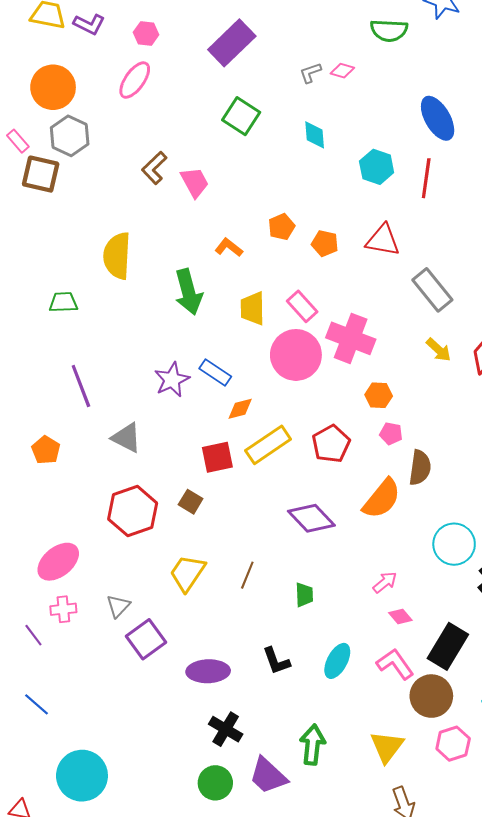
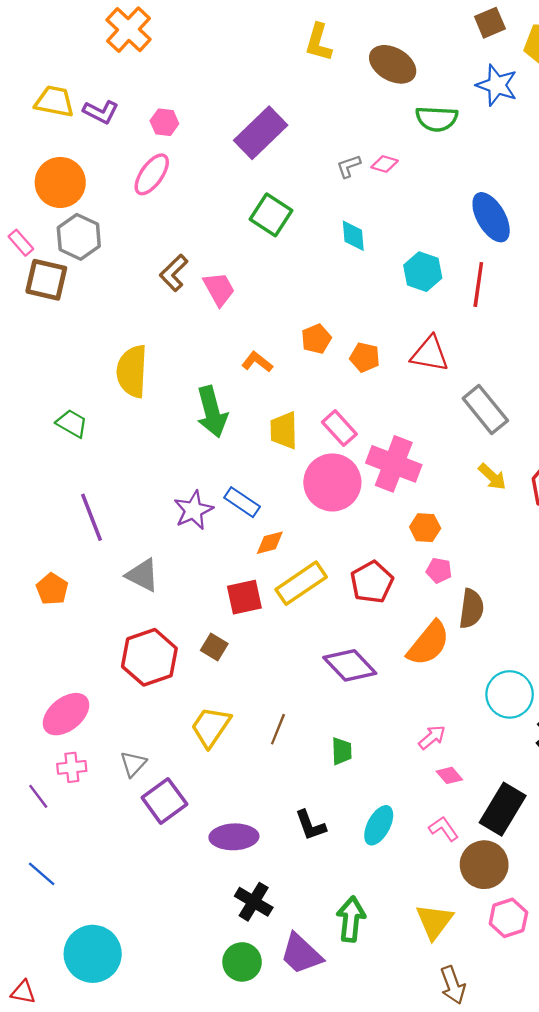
green trapezoid: (63, 302) -> (72, 423), turned 32
pink L-shape: (395, 664) -> (444, 829), size x0.7

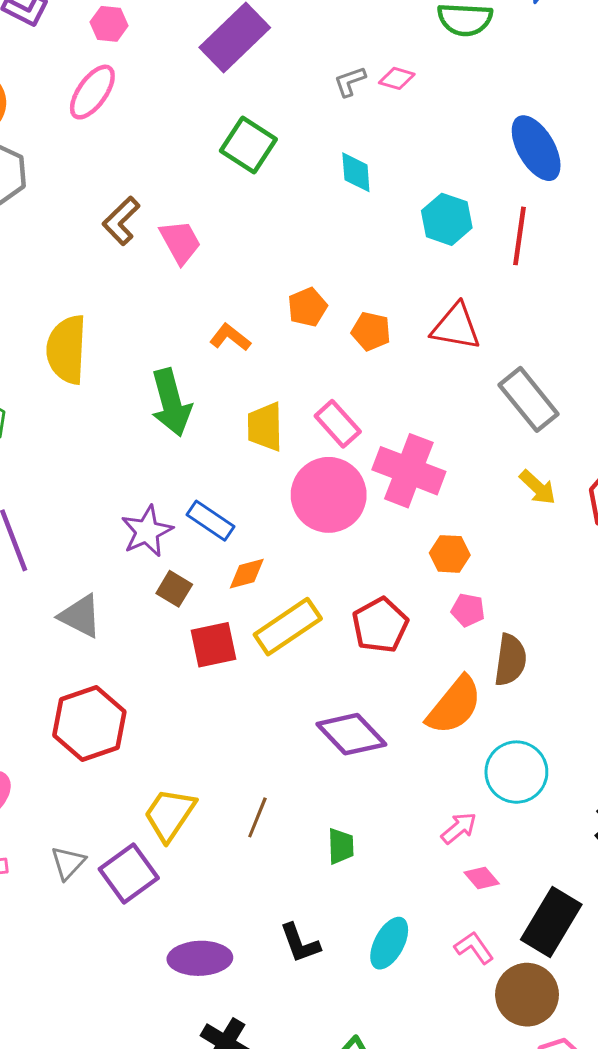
brown square: (214, 647) -> (174, 589), moved
cyan circle: (510, 694) -> (516, 772), moved
purple square: (164, 801) -> (129, 873), moved

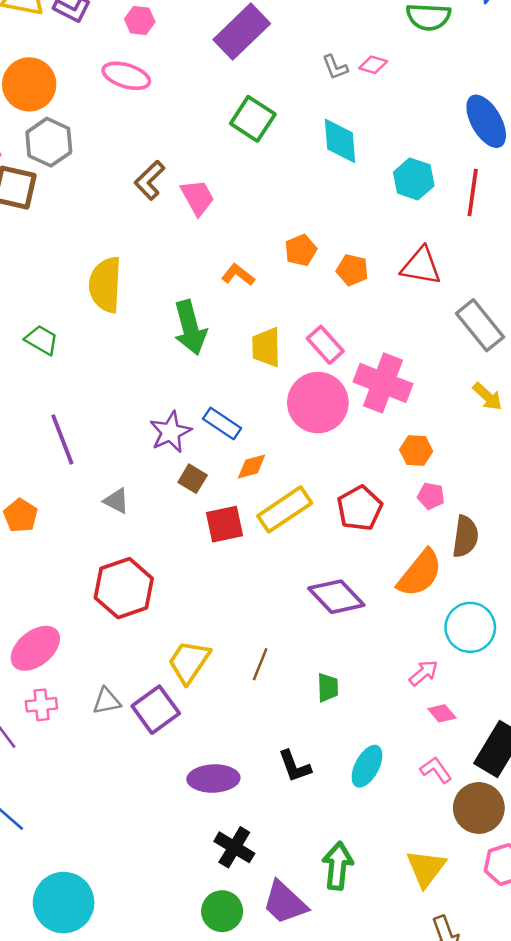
gray L-shape: (350, 81) -> (335, 67), turned -92
pink ellipse: (92, 92) -> (126, 76), turned 72
cyan diamond: (356, 172) -> (340, 141), size x1.4
gray triangle: (80, 616) -> (116, 501), size x0.7
gray triangle: (68, 863) -> (107, 701), turned 36

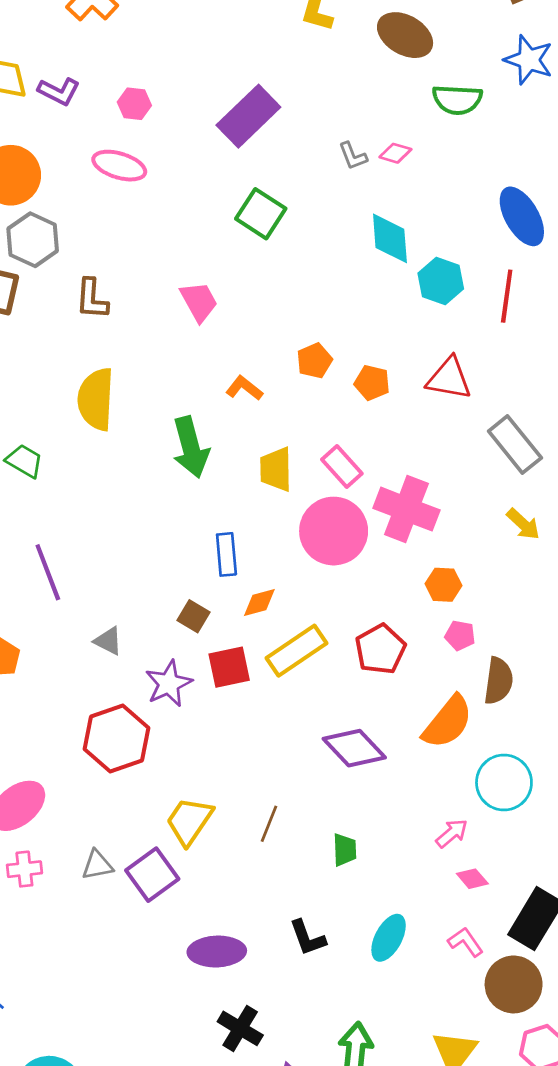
cyan diamond: (340, 141) -> (390, 238), moved
brown L-shape: (150, 180) -> (92, 299), moved, turned -42
blue rectangle: (222, 423) -> (226, 554), turned 51
purple star: (170, 432) -> (169, 684), moved

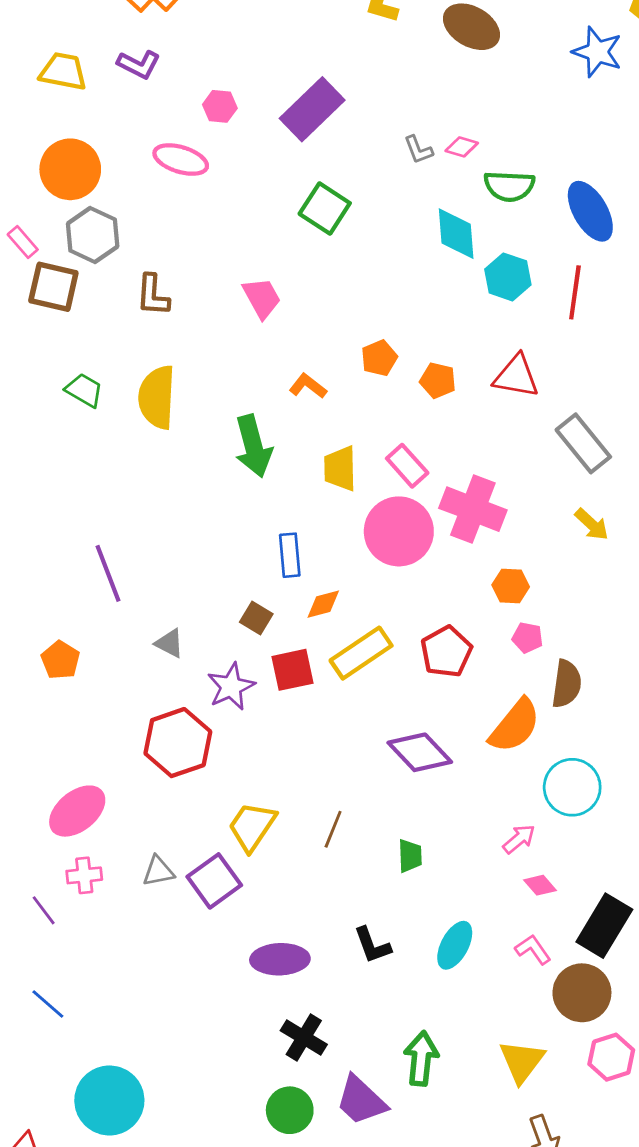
purple L-shape: (59, 91) -> (139, 64), moved
green semicircle: (457, 100) -> (509, 186), moved
pink hexagon: (134, 104) -> (220, 106), moved
green trapezoid: (24, 461) -> (84, 390), moved

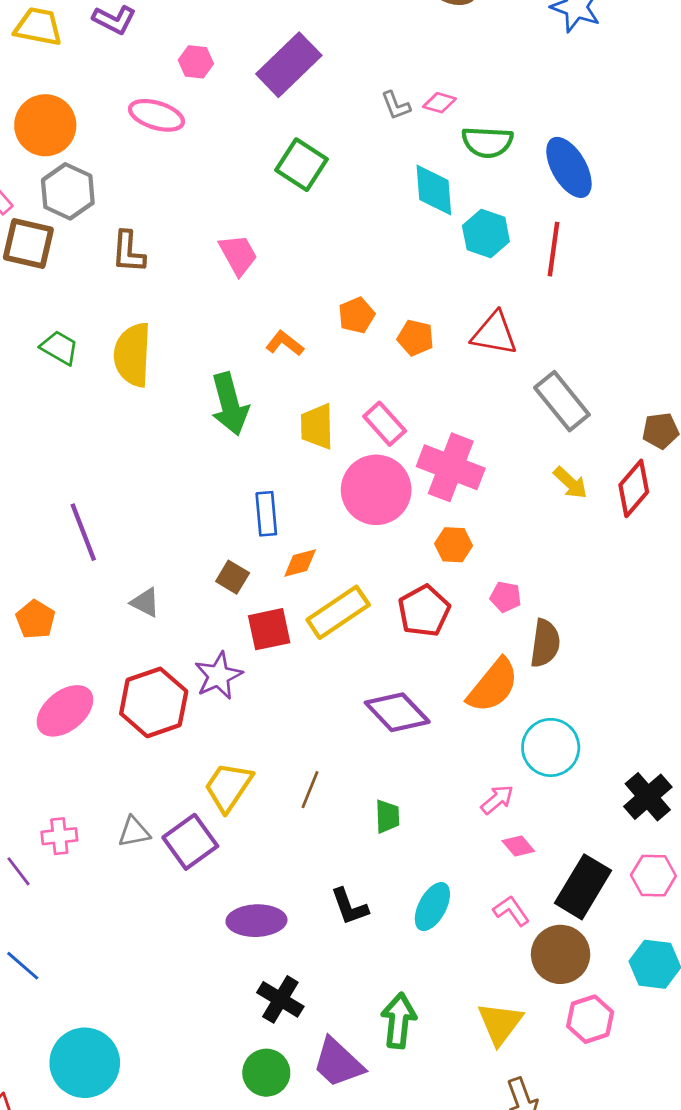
orange hexagon: (511, 586) -> (454, 545), moved
purple star: (231, 687) -> (218, 676), moved
pink ellipse: (77, 811) -> (65, 711), moved

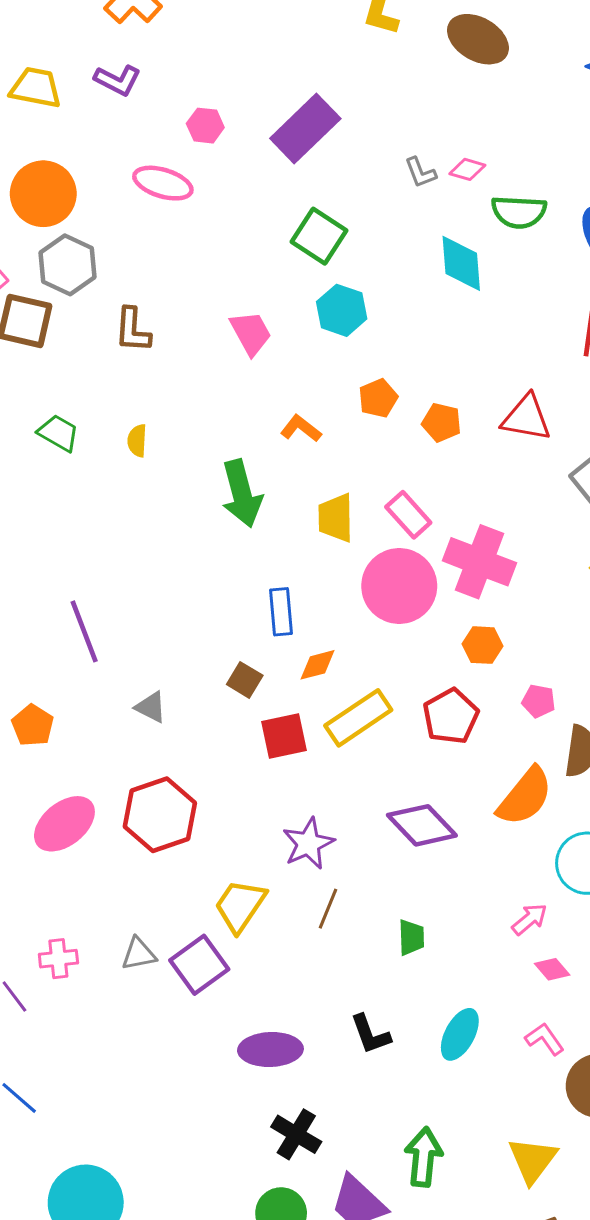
cyan hexagon: (486, 234) -> (342, 310), moved
yellow semicircle: (133, 355) -> (137, 441), size x0.5
purple star: (218, 676) -> (308, 844), moved

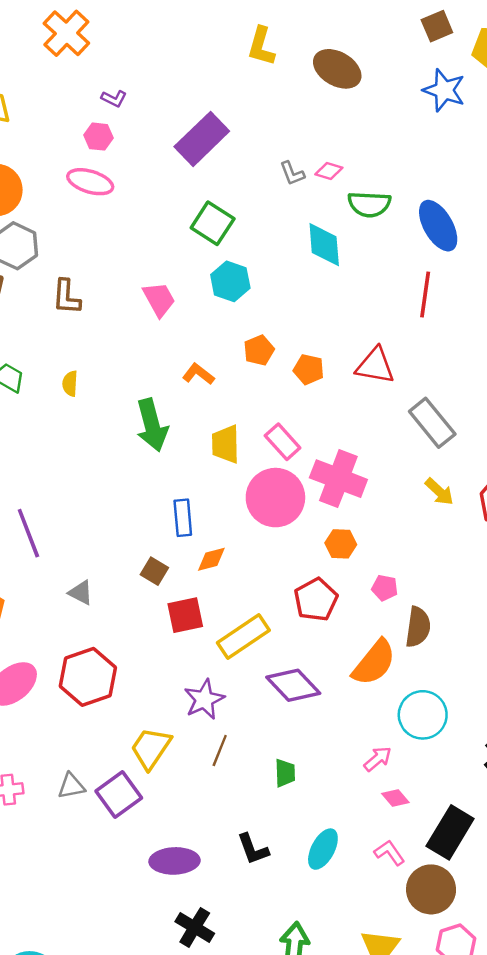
purple L-shape: (117, 80) -> (114, 99), moved, size x0.7
pink hexagon: (205, 126) -> (99, 137), moved
yellow rectangle: (358, 718) -> (243, 636), moved

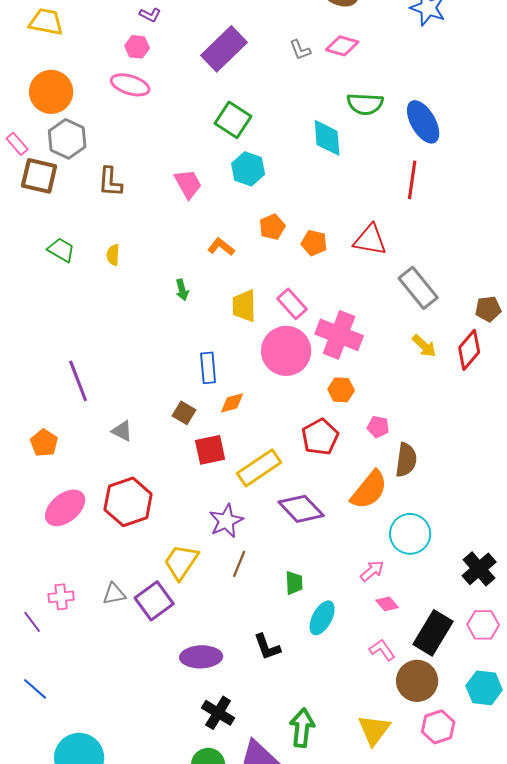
pink diamond: (329, 171) -> (342, 46), moved, size x1.4
gray L-shape: (292, 173) -> (300, 50), moved
green arrow: (152, 425) -> (182, 290), size x0.5
cyan ellipse: (323, 849) -> (322, 618), moved

